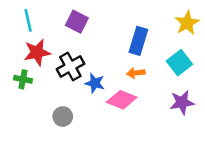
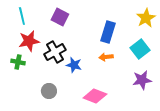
pink diamond: (122, 100) -> (95, 96), moved

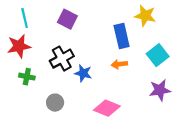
yellow star: (146, 18) -> (145, 16), moved, turned -30
blue rectangle: (108, 32) -> (122, 36), turned -30
red star: (29, 41) -> (19, 46), moved
green cross: (18, 62) -> (27, 77), moved

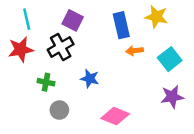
blue rectangle: (122, 36) -> (121, 25), moved
black cross: (62, 59) -> (61, 47), moved
orange arrow: (119, 64) -> (135, 51), moved
green cross: (27, 77) -> (46, 82), moved

